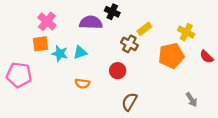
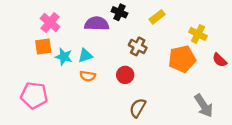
yellow rectangle: (144, 29) -> (157, 17), moved
pink pentagon: (19, 75) -> (34, 95), moved
orange semicircle: (82, 84) -> (88, 76), moved
gray arrow: (192, 100) -> (204, 106), size x1.5

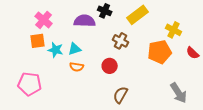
yellow rectangle: (157, 17) -> (138, 15), size x1.5

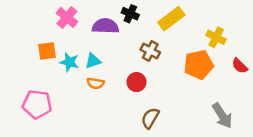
pink cross: (44, 20) -> (67, 17), moved

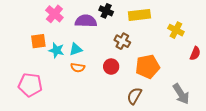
yellow rectangle: (171, 19) -> (139, 15), turned 30
orange pentagon: (199, 65) -> (148, 67), moved
red semicircle: (240, 66) -> (195, 53), turned -112
brown semicircle: (150, 118) -> (134, 96), moved

